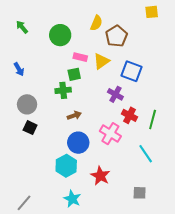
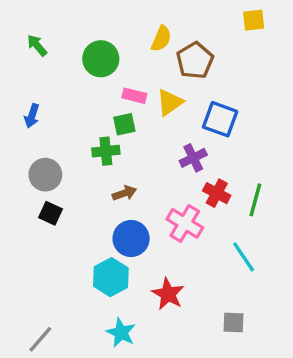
blue arrow: (19, 69) -> (32, 116), turned 48
purple cross: (115, 94) -> (193, 158), turned 35

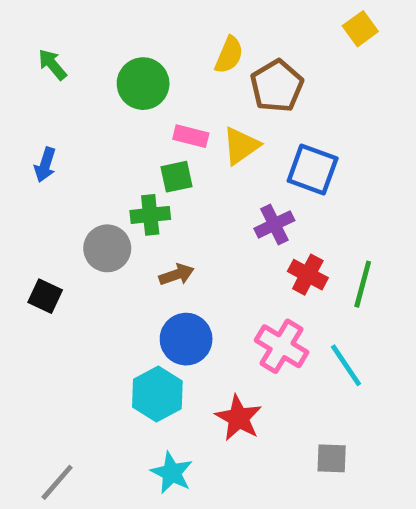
yellow square: (254, 20) -> (360, 29), turned -30
gray circle: (45, 175) -> (107, 248), moved
black square: (50, 213) -> (45, 296), moved
pink cross: (185, 223) -> (282, 346), moved

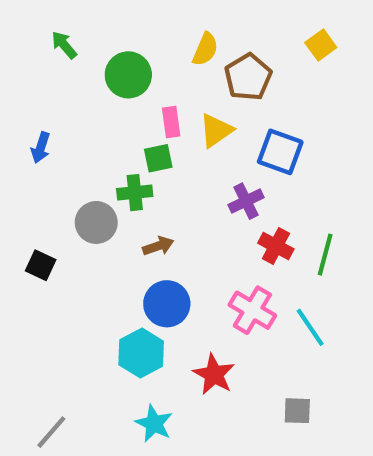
yellow square: (360, 29) -> (321, 45), moved
green arrow: (52, 64) -> (64, 45), moved
pink rectangle: (191, 136) -> (171, 122), turned 68

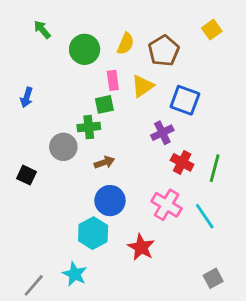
yellow semicircle: (205, 49) -> (126, 44), moved
gray square: (297, 411) -> (213, 278), moved, turned -30
cyan star: (154, 424) -> (75, 274), moved

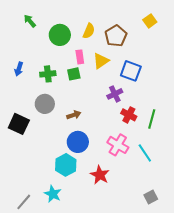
green cross: (89, 127) -> (48, 74), moved
black square: (27, 175) -> (19, 124), size x1.5

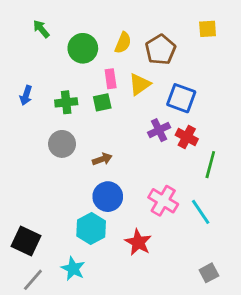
yellow square: (150, 21) -> (208, 29), turned 32
red cross: (129, 115) -> (187, 137), moved
black square: (19, 124) -> (26, 241), moved

